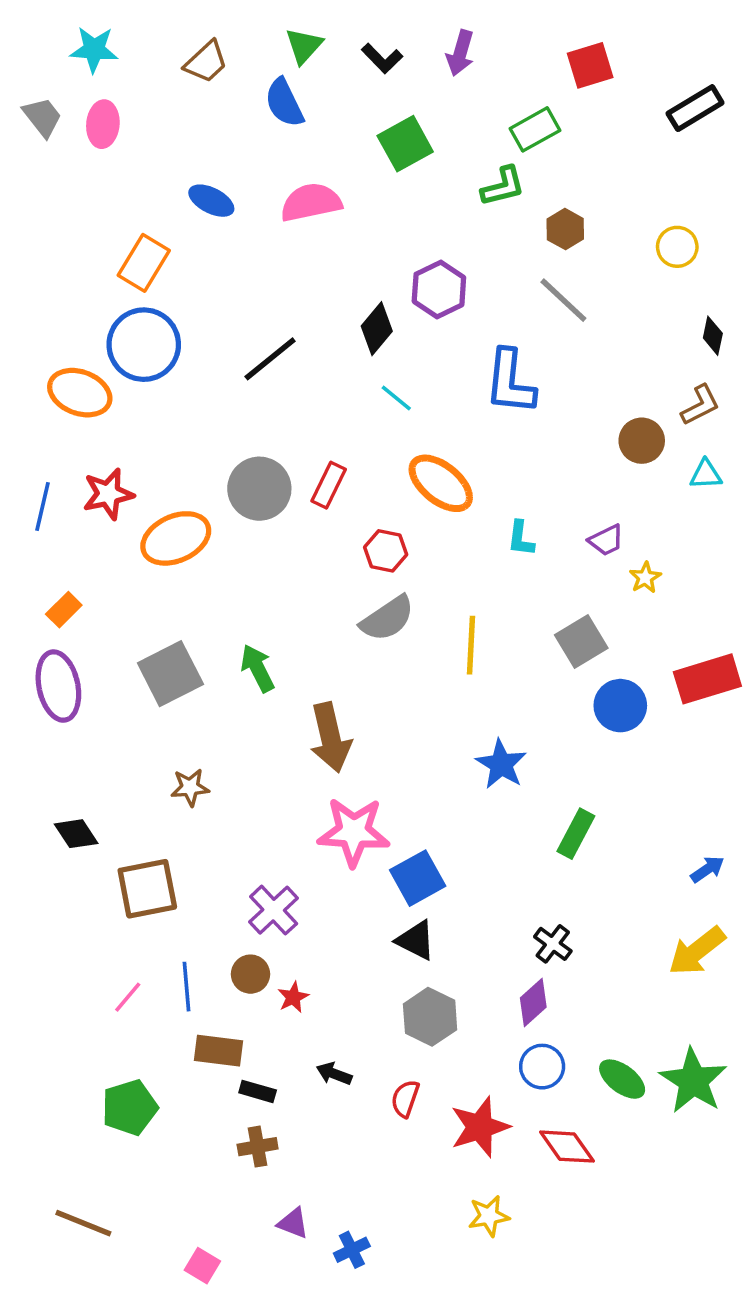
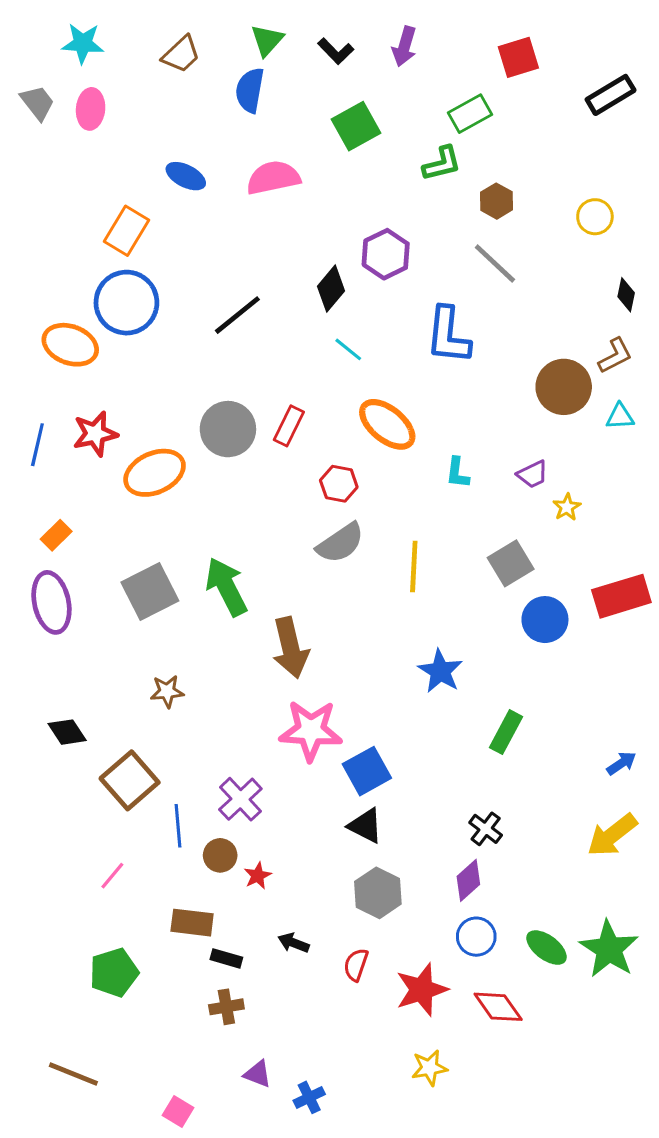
blue semicircle: (284, 103) -> (250, 90), turned 36
brown circle: (642, 441) -> (564, 387), size x1.4
green arrow: (258, 668) -> (226, 587), size x1.4
brown square: (147, 889) -> (130, 780), turned -30
blue line: (186, 987) -> (178, 826), moved

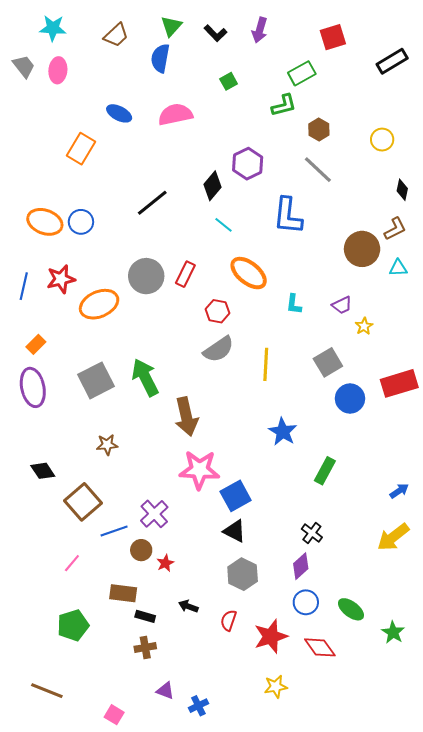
green square: (356, 126) -> (229, 81), size x0.6
blue circle: (126, 303) -> (81, 222), moved, size x0.6
blue line: (178, 826) -> (114, 531), turned 76
green star: (609, 949) -> (393, 632), moved, size x0.6

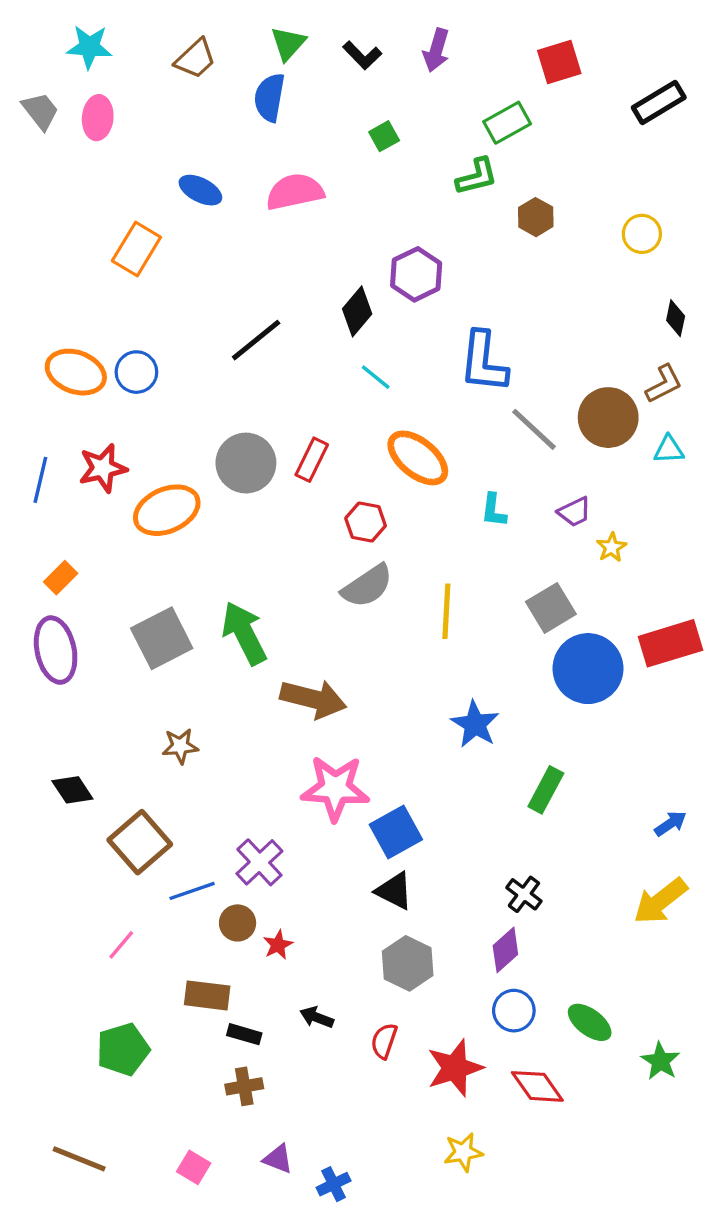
gray line: (318, 170) -> (534, 429), moved
blue circle: (350, 399) -> (588, 669), size x1.4
brown arrow: (186, 417) -> (313, 699), turned -63
pink square: (114, 715) -> (194, 1167), moved

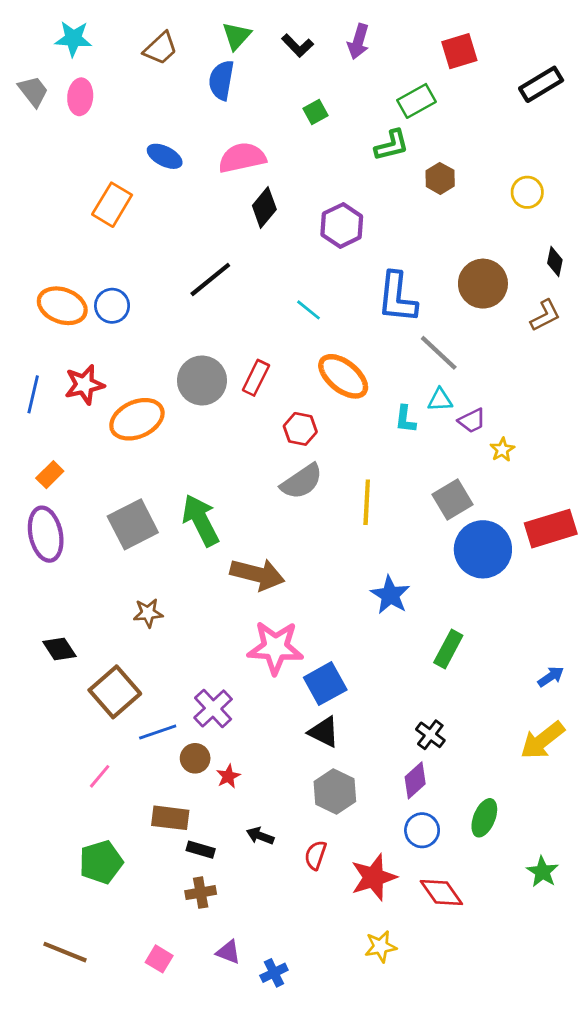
black diamond: (357, 311) -> (264, 208), moved
brown circle: (608, 418) -> (483, 284), moved
cyan triangle: (669, 450) -> (440, 400), moved
green ellipse: (590, 1022) -> (484, 818), moved, turned 75

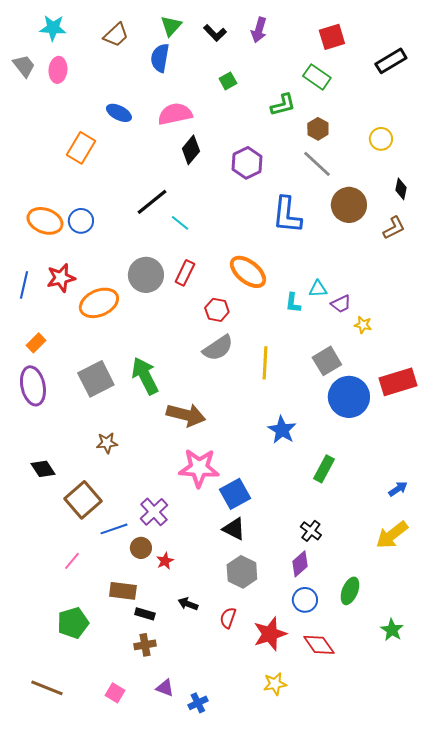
green rectangle: (417, 101) -> (317, 77), moved, turned 64
cyan line: (309, 310) -> (180, 223), moved
gray line: (439, 353) -> (317, 164), moved
yellow star: (502, 450) -> (363, 325), turned -30

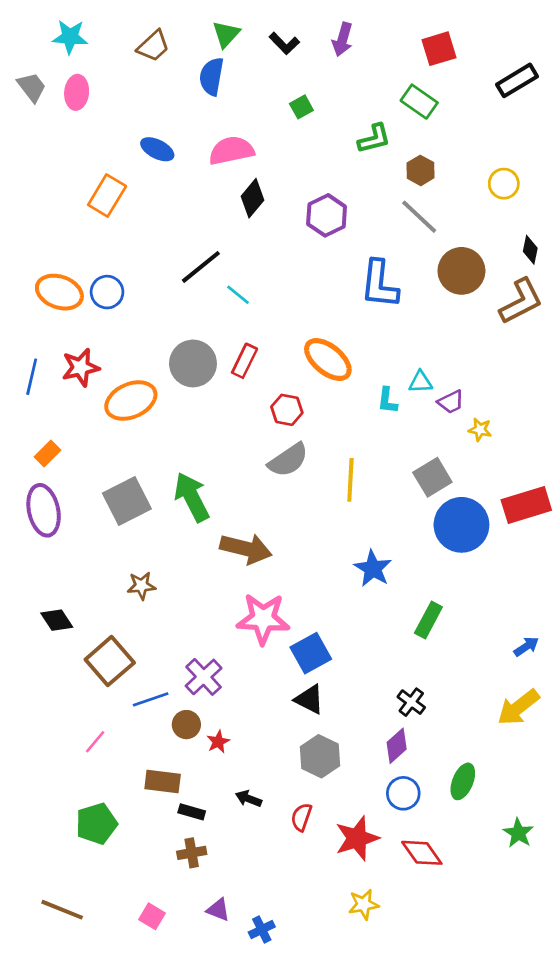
brown L-shape: (394, 228) -> (521, 301), size x1.5

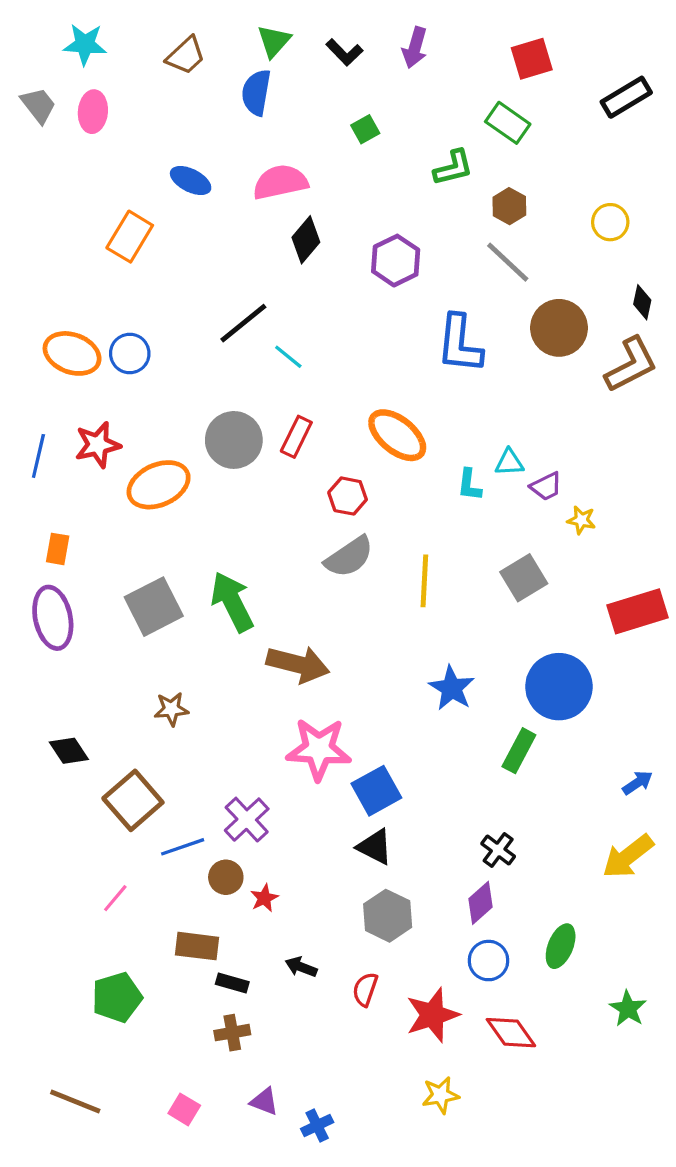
orange rectangle: (48, 453) -> (58, 549), turned -35
blue circle: (461, 525) -> (559, 687), moved

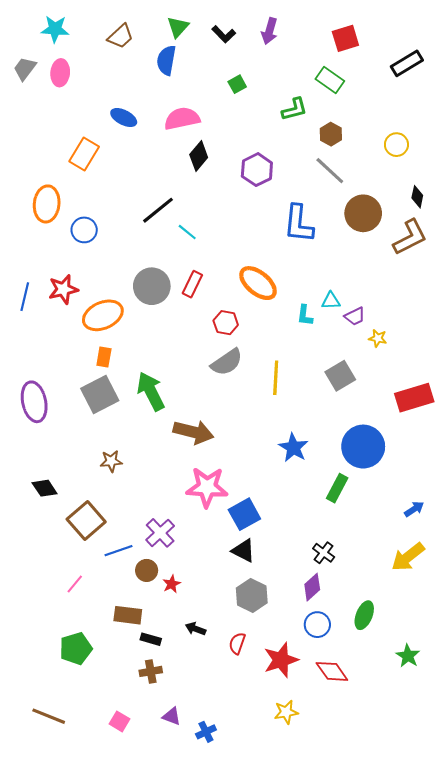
gray trapezoid: (38, 105) -> (25, 69), turned -105
orange ellipse: (72, 353) -> (47, 204), moved, turned 76
orange rectangle: (58, 549) -> (104, 357), moved

